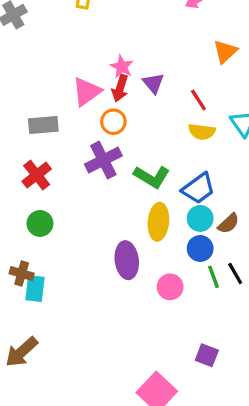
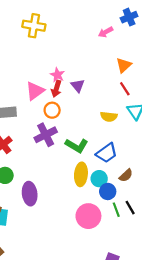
red line: (198, 100) -> (125, 89), moved
cyan circle: (200, 218) -> (99, 179), moved
purple ellipse: (127, 260) -> (30, 194), moved
pink circle: (170, 287) -> (88, 216), size x1.5

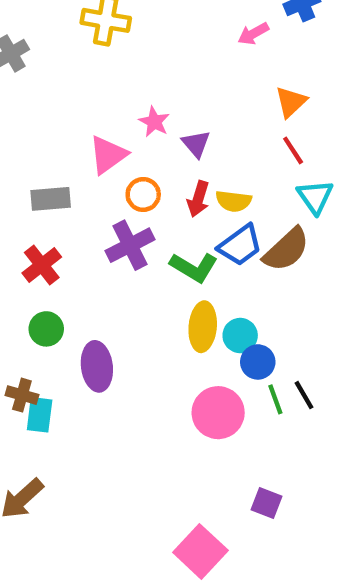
red arrow: (56, 89) -> (198, 199), moved
yellow semicircle: (109, 117) -> (234, 201), moved
blue trapezoid: (107, 153) -> (240, 245), moved
brown semicircle: (126, 175) -> (286, 250), moved, size x1.6

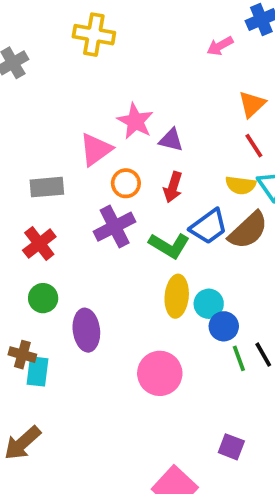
pink star: (154, 122) -> (135, 121), size x1.4
purple triangle: (196, 144) -> (171, 140), turned -36
yellow semicircle: (234, 201) -> (241, 185), moved
pink circle: (218, 413) -> (160, 373), moved

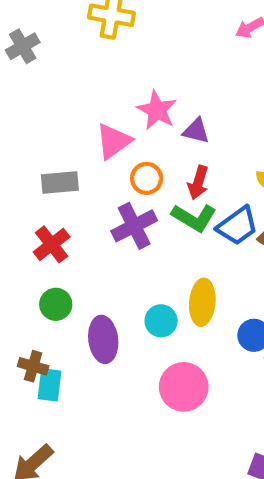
green L-shape: (169, 245) -> (194, 218), moved
cyan circle: (209, 304) -> (161, 321), moved

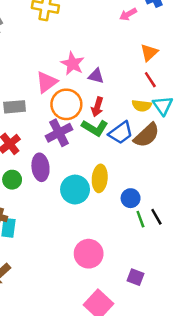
orange circle: (147, 178) -> (66, 104), size x1.6
cyan circle: (161, 321) -> (75, 190), size x1.5
purple ellipse: (103, 339) -> (40, 167), moved
pink circle: (184, 387) -> (89, 254), moved

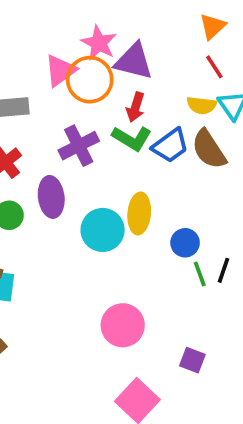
purple triangle: (96, 76) -> (134, 61), size x1.6
orange circle: (66, 104) -> (90, 80), moved
brown semicircle: (147, 135) -> (209, 149), turned 100
black line: (156, 217) -> (224, 270), turned 49

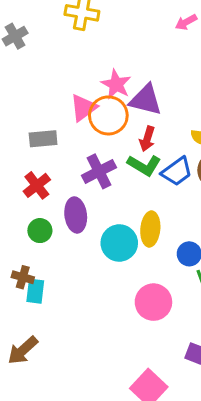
pink circle: (123, 325) -> (153, 302), moved

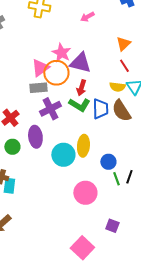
pink arrow: (186, 22) -> (87, 17), moved
gray rectangle: (43, 139) -> (38, 88), moved
blue trapezoid: (177, 171) -> (100, 109), turned -55

